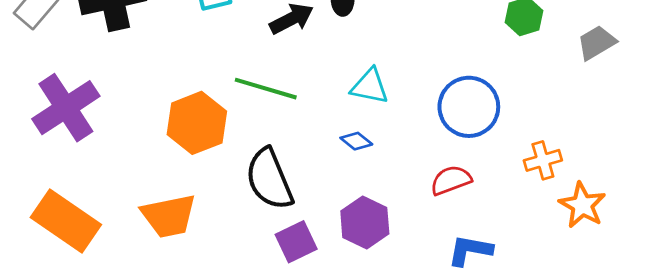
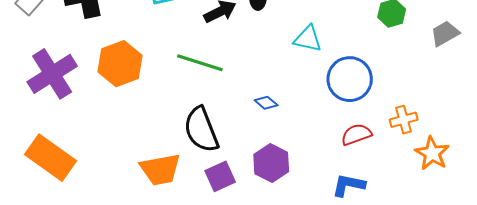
cyan triangle: (370, 86) -> (308, 39), moved
orange hexagon: (197, 123) -> (120, 64), moved
red semicircle: (451, 180) -> (356, 134), moved
orange trapezoid: (169, 216) -> (160, 169), moved

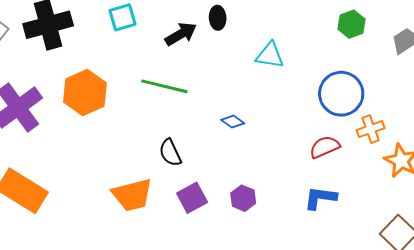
blue circle: (350, 79) -> (341, 94), moved
black semicircle: (201, 130) -> (170, 153), size x0.6
purple hexagon: (271, 163) -> (243, 198), moved, size x0.7

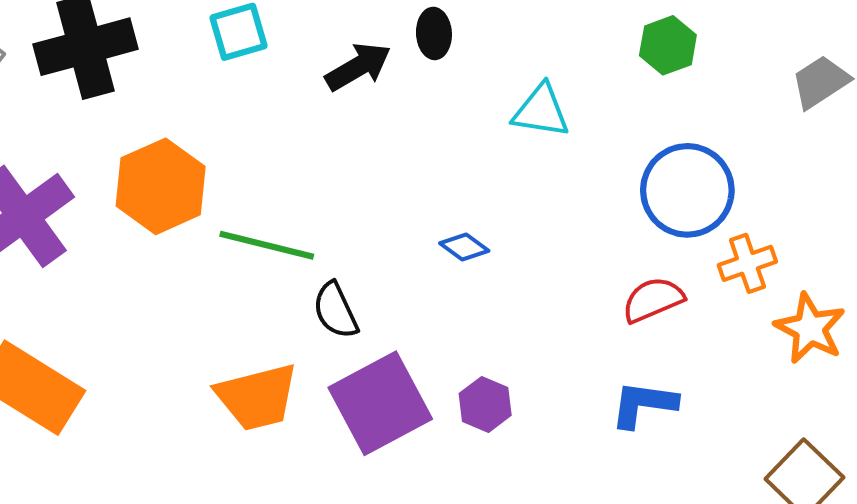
green hexagon: (351, 24) -> (668, 45), moved
green line: (164, 86) -> (267, 245), moved
purple square: (192, 198) -> (380, 403), size x1.6

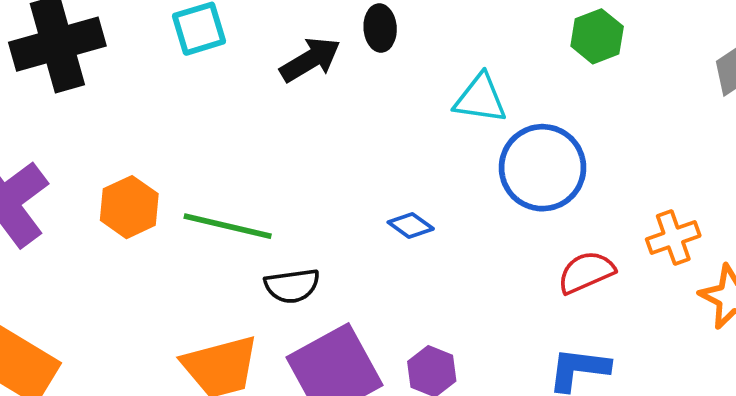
orange hexagon: (161, 186) -> (129, 207), moved, size x0.7
blue circle: (687, 190) -> (542, 168), moved
black semicircle: (336, 310) -> (292, 286), turned -72

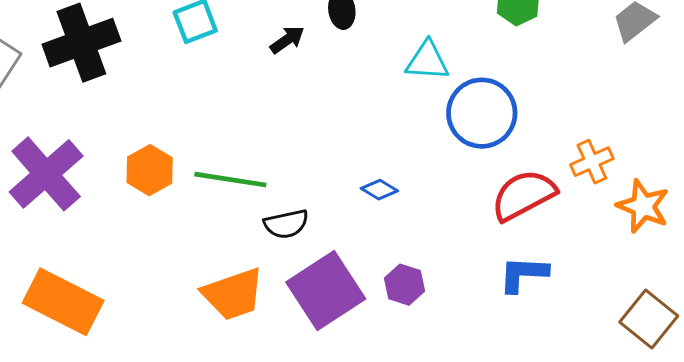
black arrow: (310, 60) -> (287, 40), size x0.7
blue diamond: (411, 226) -> (379, 190), moved
red semicircle: (586, 272) -> (523, 195), size x1.4

